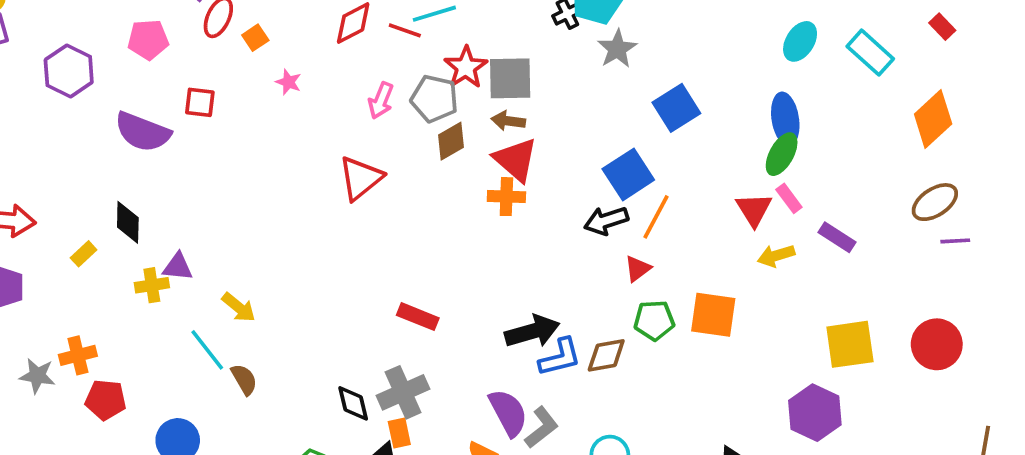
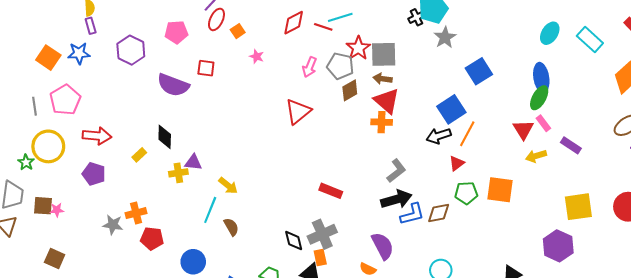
cyan line: (207, 350) -> (210, 210), turned 60
gray L-shape: (542, 427) -> (396, 171), moved

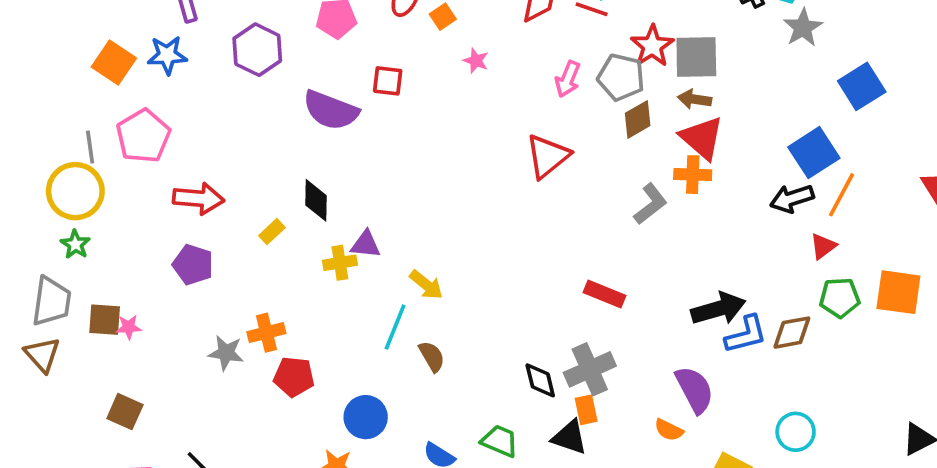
yellow circle: (48, 146) -> (75, 191), moved
gray L-shape: (396, 171) -> (650, 204), moved

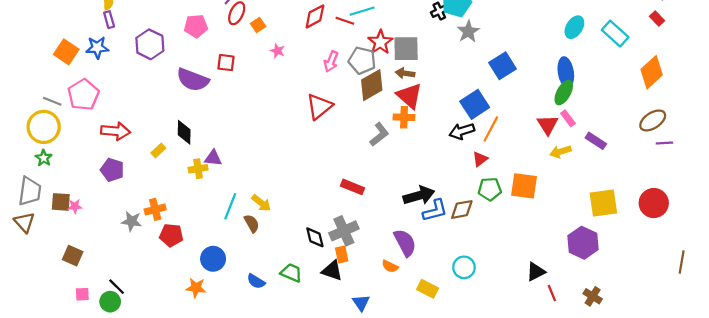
brown diamond: (638, 119) -> (372, 85), size x1.4
gray line: (90, 147) -> (52, 101), turned -60
yellow arrow: (426, 285) -> (261, 203), moved

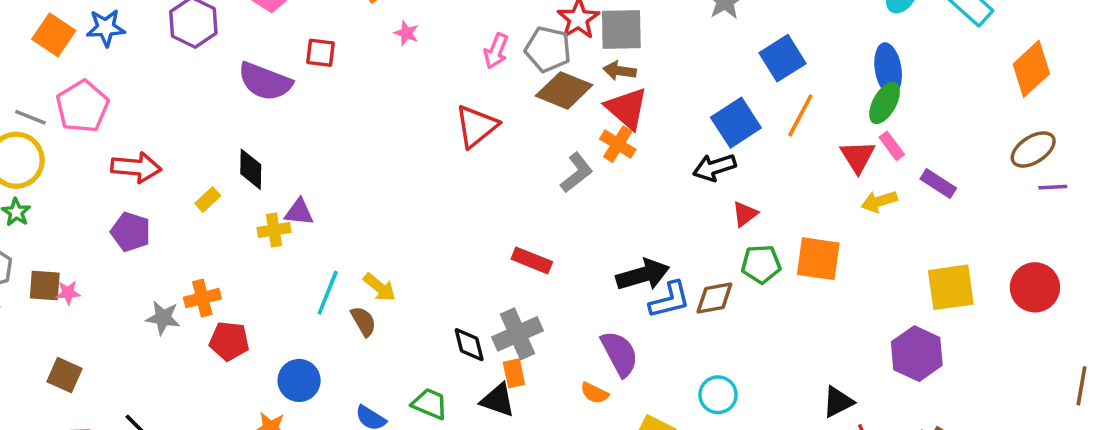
brown diamond: (372, 85) -> (564, 90), turned 52
orange cross: (404, 117) -> (618, 144), turned 30
orange line: (491, 129) -> (800, 115), moved

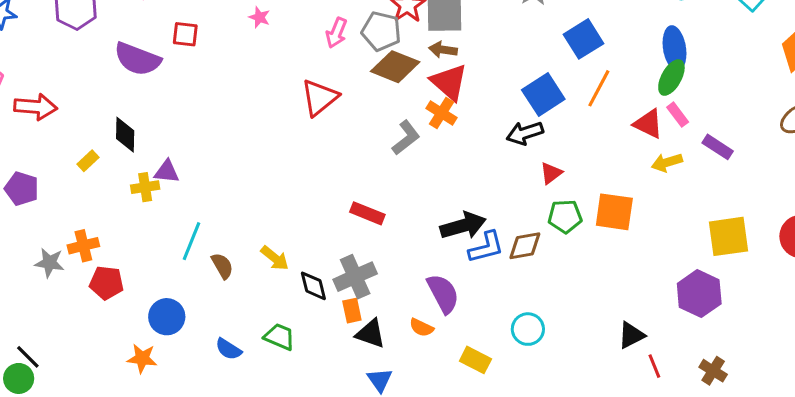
red triangle: (858, 157) -> (648, 124), turned -32
red arrow: (136, 167) -> (36, 107), moved
yellow arrow: (380, 287) -> (275, 258), moved
black triangle: (498, 400) -> (370, 334), moved

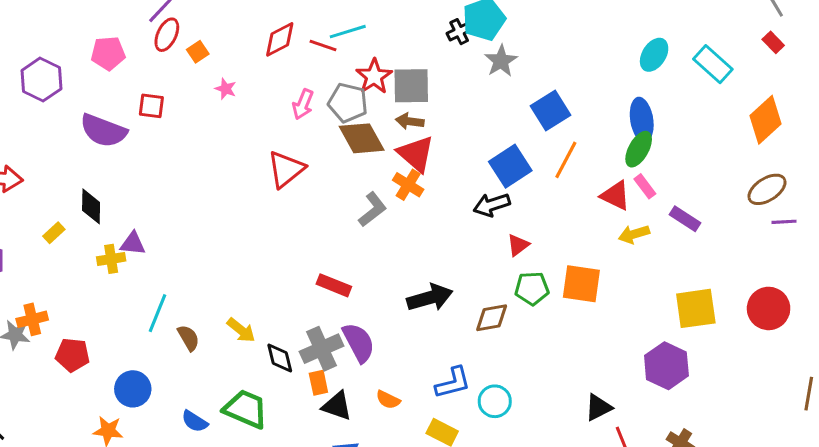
brown diamond: (395, 67) -> (362, 138), turned 39
orange cross: (83, 246) -> (32, 319), moved
blue L-shape: (486, 247) -> (453, 383), moved
purple semicircle: (443, 294) -> (359, 343), moved
green trapezoid: (279, 337) -> (246, 409), size x1.4

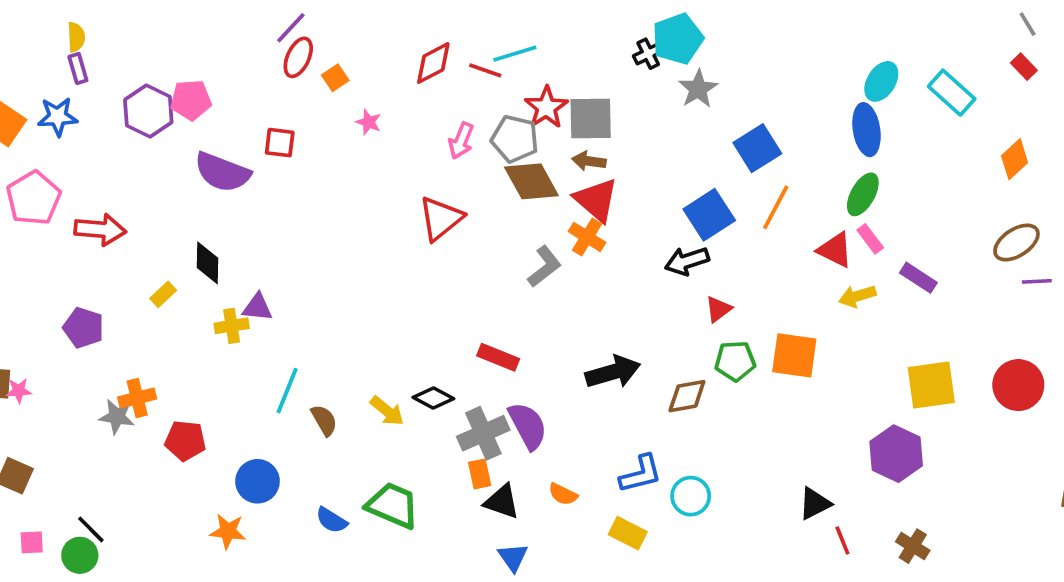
pink pentagon: (108, 53) -> (191, 100), moved
blue ellipse: (642, 120) -> (867, 130), moved
orange diamond: (765, 120) -> (1015, 159), size x0.7
black diamond: (280, 358) -> (433, 398), moved, turned -48

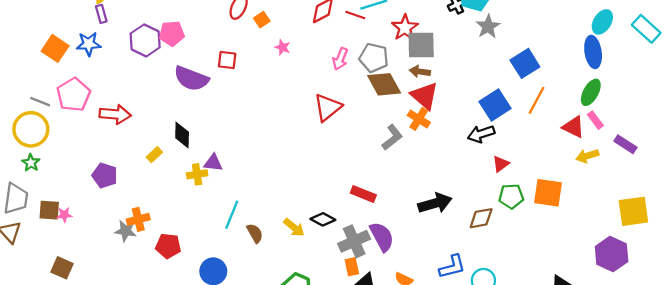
red star: (546, 107) -> (405, 28), moved

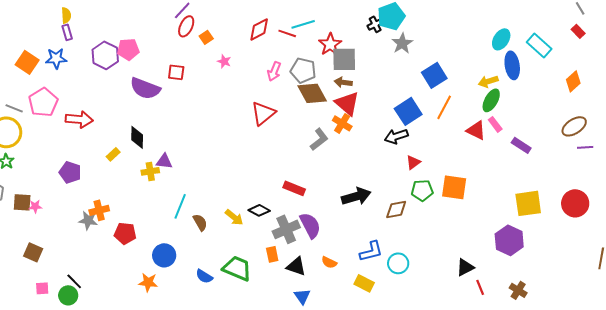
blue ellipse: (593, 52) -> (512, 65), moved
yellow arrow: (587, 156) -> (488, 81), moved
orange rectangle: (352, 267) -> (272, 254), moved

